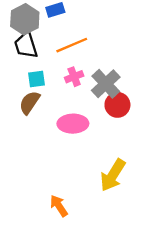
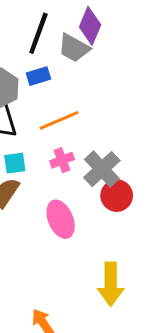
pink ellipse: (73, 124) -> (61, 219), turned 68
yellow arrow: (113, 175) -> (111, 284), turned -32

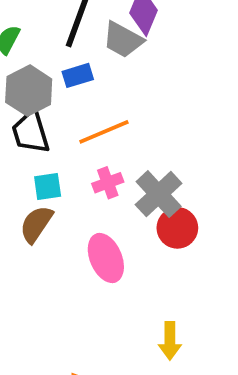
yellow arrow: (111, 284) -> (170, 341), size x0.7

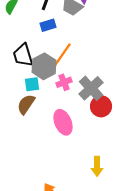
gray hexagon: (29, 91) -> (44, 66), moved
orange line: (104, 132) -> (62, 55), turned -32

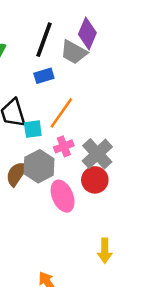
gray hexagon: (44, 66) -> (39, 166), moved
cyan square: (32, 84) -> (33, 129), moved
red circle: (101, 106) -> (95, 180), moved

